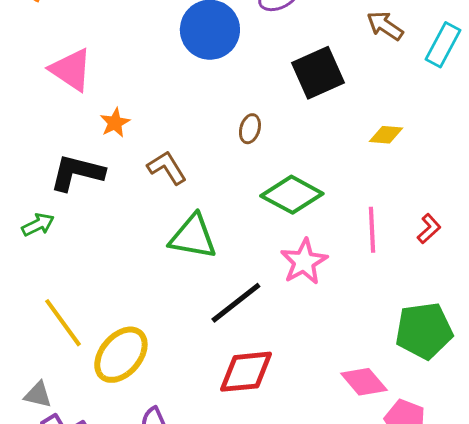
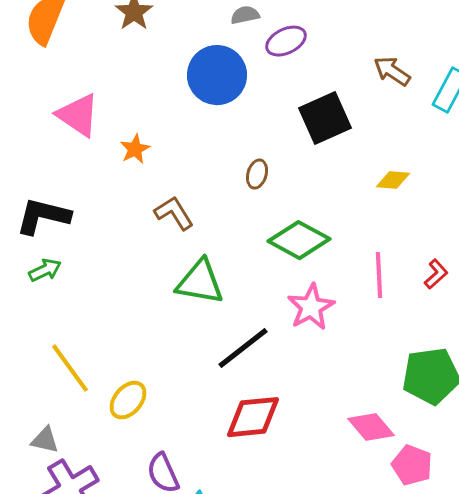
orange star: (115, 123) -> (135, 149), moved
black L-shape: (77, 173) -> (43, 216), moved
yellow ellipse: (121, 355) -> (128, 400), size x0.7

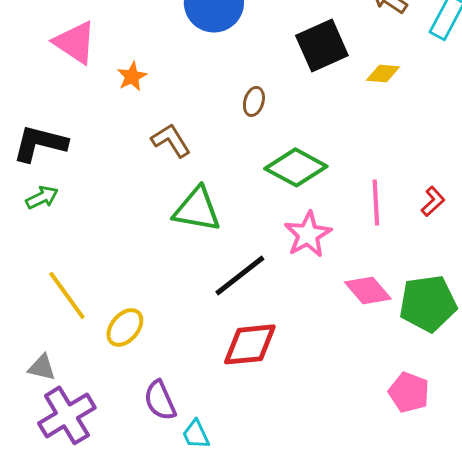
yellow diamond: (393, 180) -> (383, 73), moved
pink diamond: (371, 427) -> (368, 290), moved

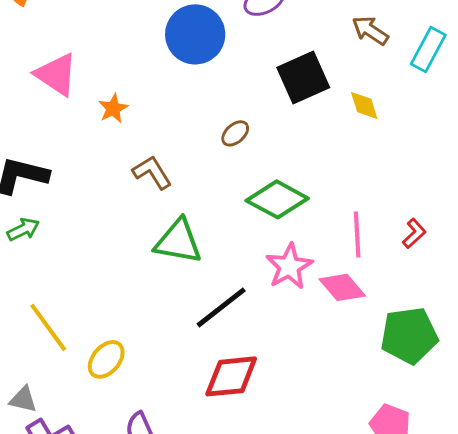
yellow diamond: (383, 73) -> (364, 105), turned 68
brown ellipse: (254, 101) -> (235, 133), turned 32
pink diamond: (368, 290) -> (342, 287), moved

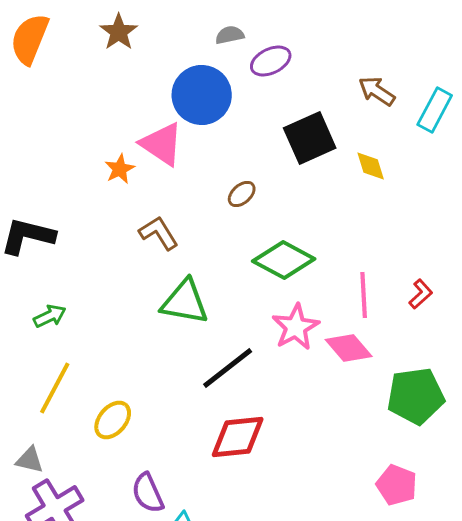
pink triangle: (56, 74) -> (162, 144), moved
green arrow: (23, 229) -> (50, 316), moved
yellow line: (48, 327) -> (55, 388), turned 64

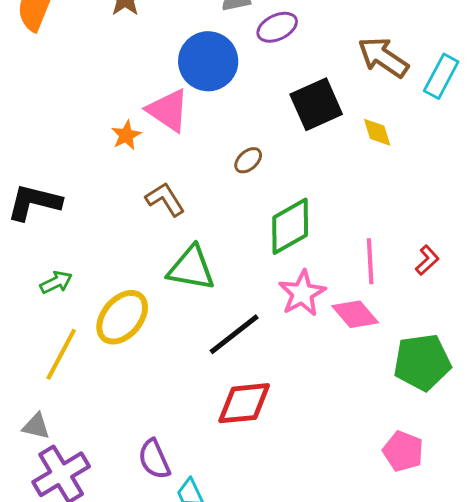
brown arrow: (377, 91) -> (383, 57), size x1.4
green diamond: (284, 260) -> (290, 226), turned -58
yellow ellipse: (113, 420) -> (122, 317), moved, size x1.4

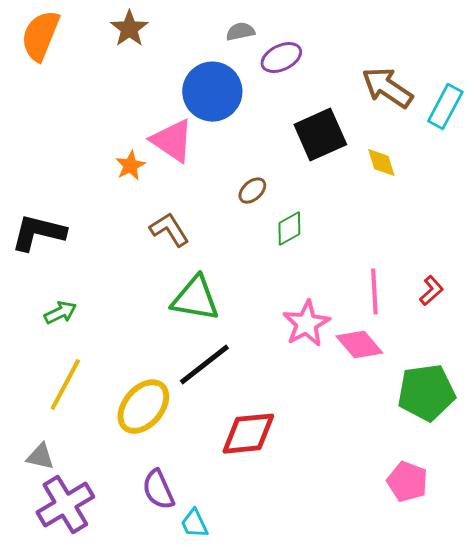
green diamond: (290, 226) -> (289, 229), moved, size x0.6
yellow ellipse: (122, 317) -> (143, 407), moved
black line: (234, 334) -> (204, 365), moved

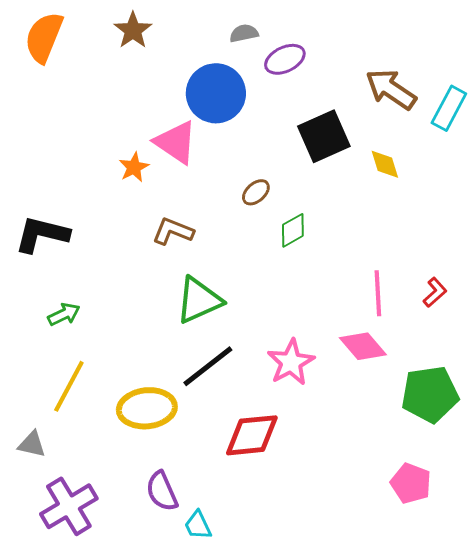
brown L-shape: (169, 230) -> (173, 231), turned -36
green triangle: (195, 299) -> (199, 300), turned -34
pink star: (306, 324) -> (291, 362), moved
yellow ellipse: (143, 407) -> (147, 408), turned 44
gray triangle: (40, 457) -> (32, 444), moved

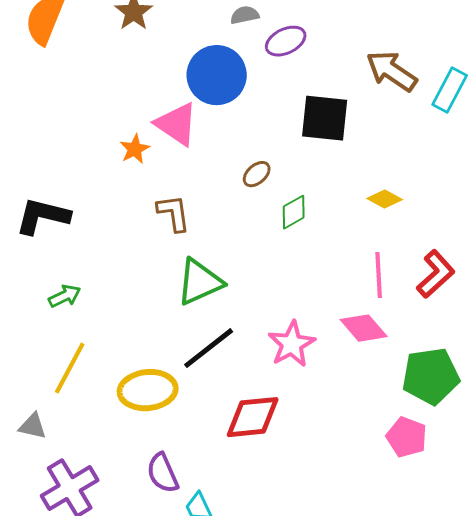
black square: (324, 136) -> (325, 118), turned 30
yellow diamond: (385, 164) -> (385, 199), moved, turned -44
brown L-shape: (173, 231) -> (174, 213), turned 60
red L-shape: (435, 292) -> (436, 274), size x1.6
pink pentagon: (411, 483) -> (407, 437), moved

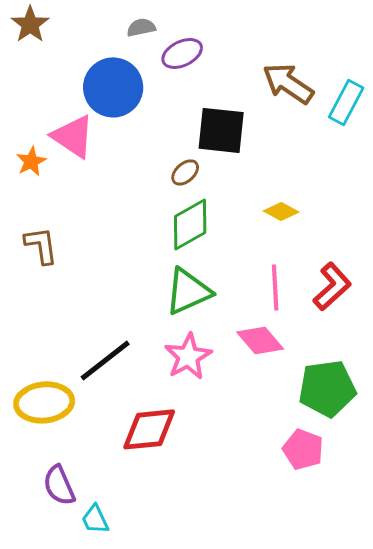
brown ellipse: (257, 174) -> (185, 172), moved
green diamond: (294, 212) -> (190, 224), size x1.5
brown L-shape: (174, 213) -> (41, 245), moved
green triangle: (200, 282) -> (188, 291), moved

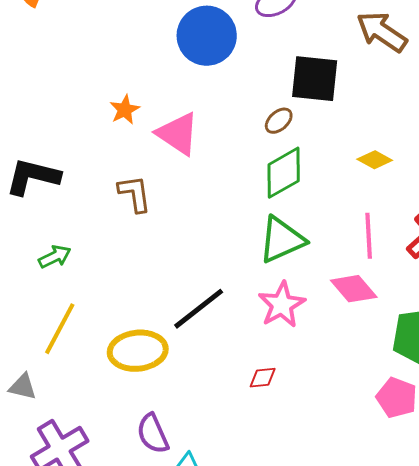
pink triangle: (73, 136) -> (178, 134), moved
red diamond: (149, 429) -> (263, 378), moved, size x0.5

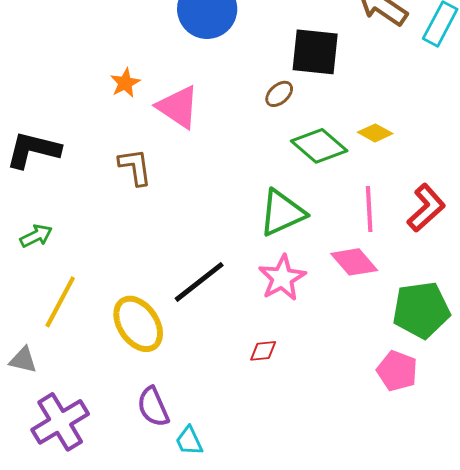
green diamond: (284, 173) -> (319, 146), moved, turned 70
green arrow: (55, 257) -> (36, 236), moved
yellow ellipse: (138, 351) -> (138, 324), turned 62

